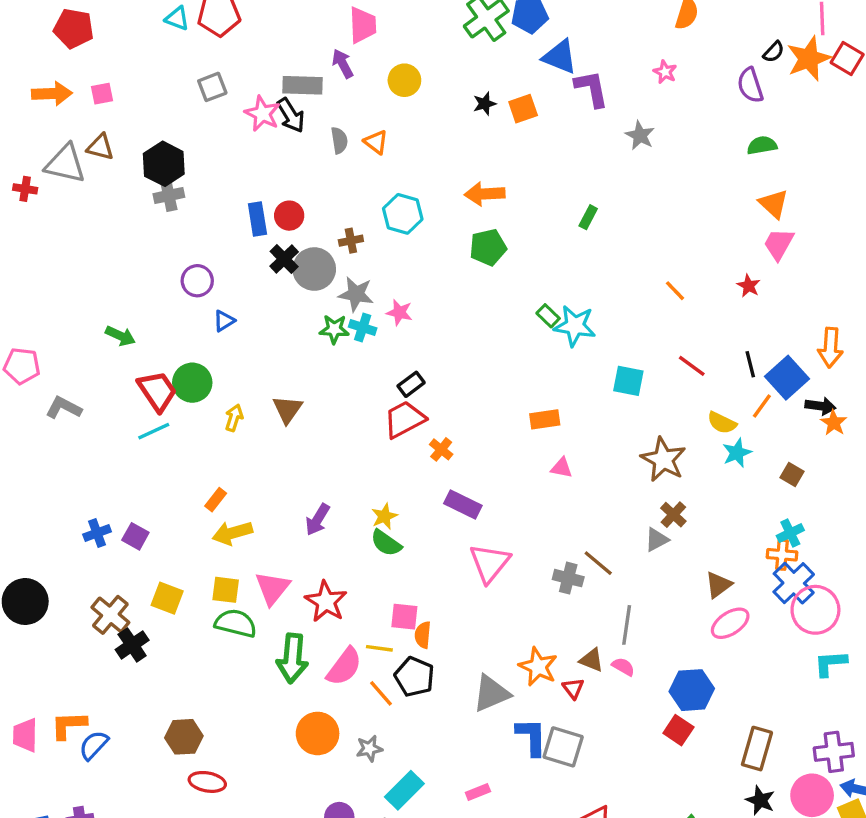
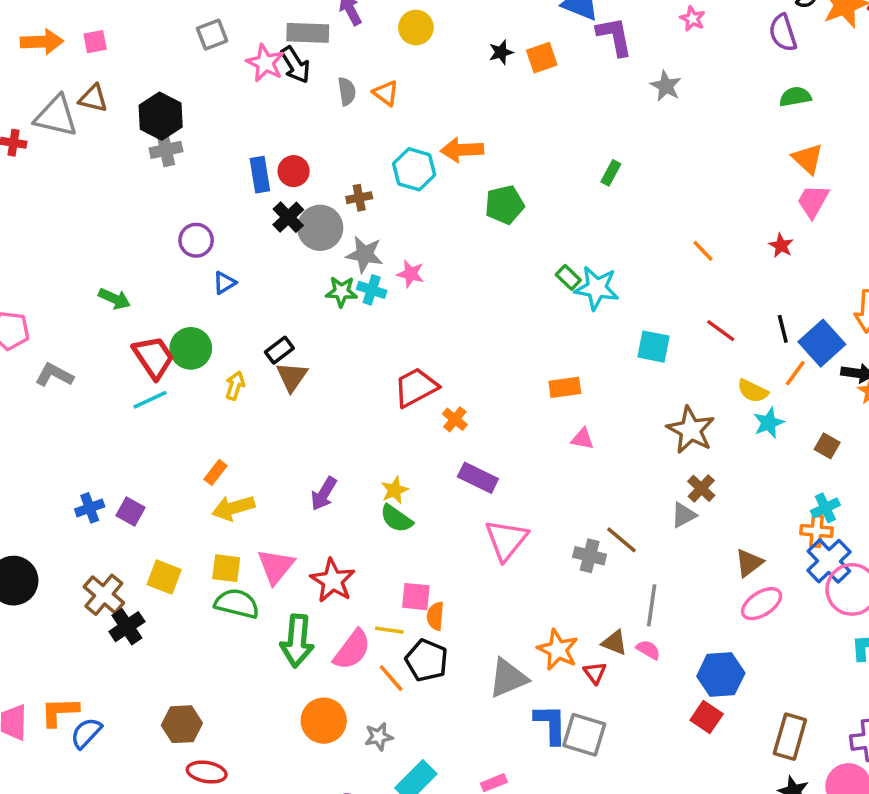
orange arrow: (485, 194) -> (462, 150), moved
black rectangle: (411, 384) -> (279, 350), moved

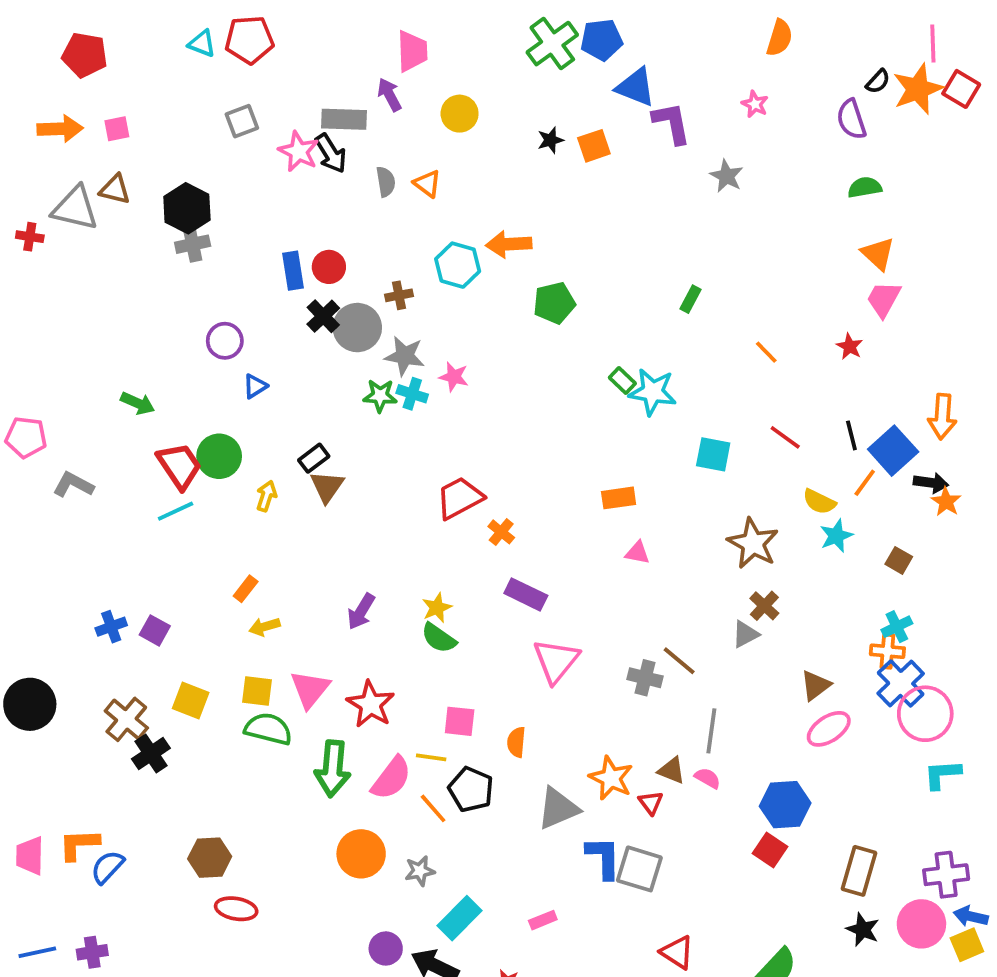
green rectangle: (611, 173) -> (691, 299), moved
yellow arrow: (233, 508) -> (265, 627), size x0.7
orange semicircle: (435, 616) -> (516, 742), moved

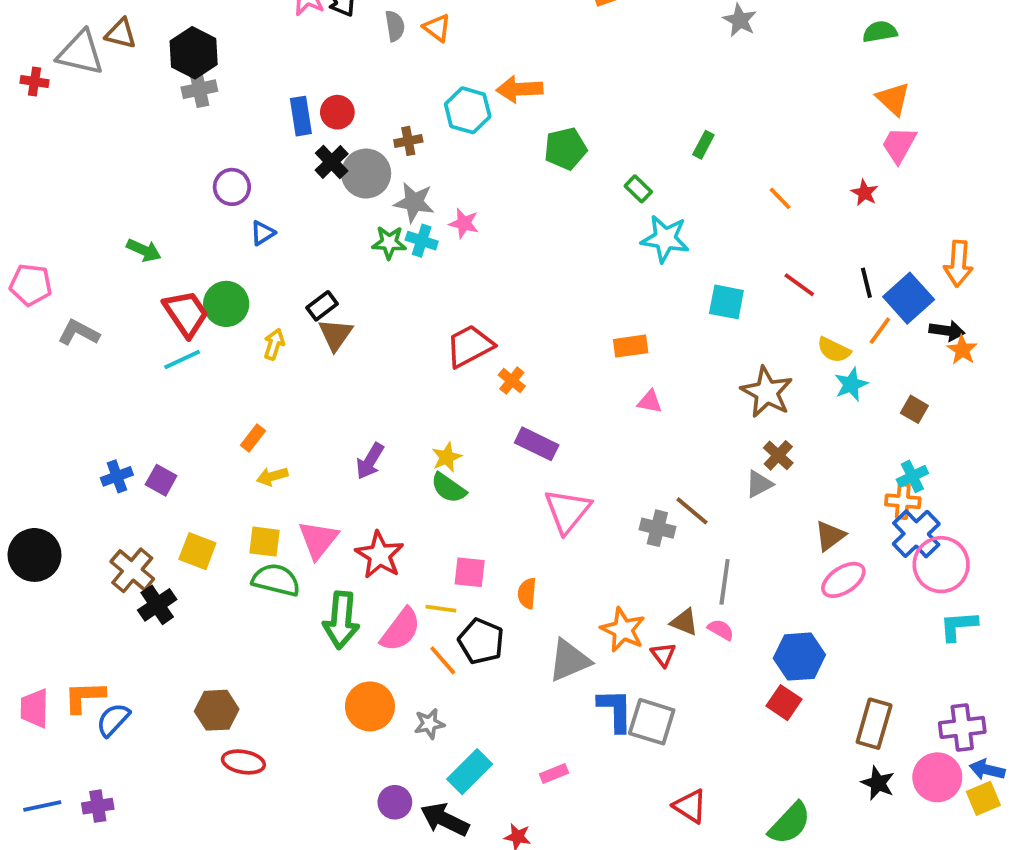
green rectangle: (622, 381) -> (638, 189), moved

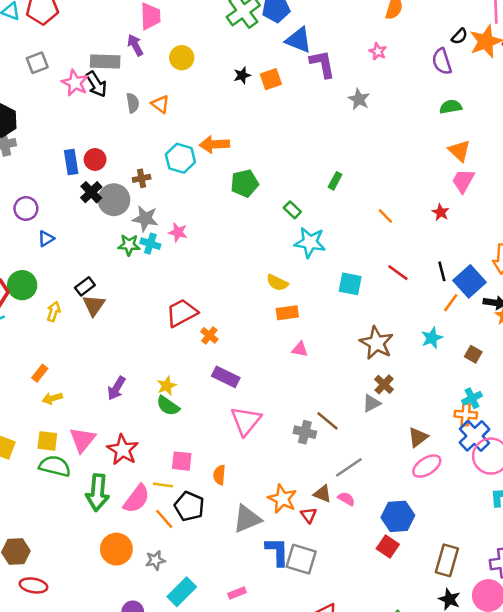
yellow semicircle: (834, 350) -> (277, 283), moved
gray line: (725, 582) -> (349, 467), turned 48

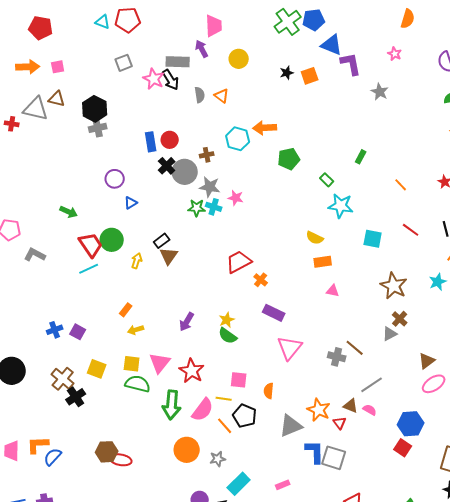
red ellipse: (33, 585) -> (121, 460), moved

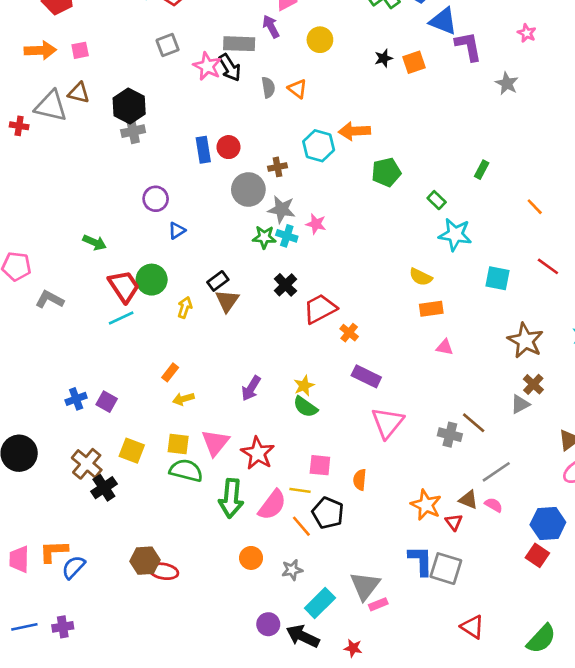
black cross: (167, 166) -> (285, 285), moved
gray triangle: (291, 426) -> (365, 586), moved, turned -30
orange circle: (187, 450) -> (251, 558), size x0.7

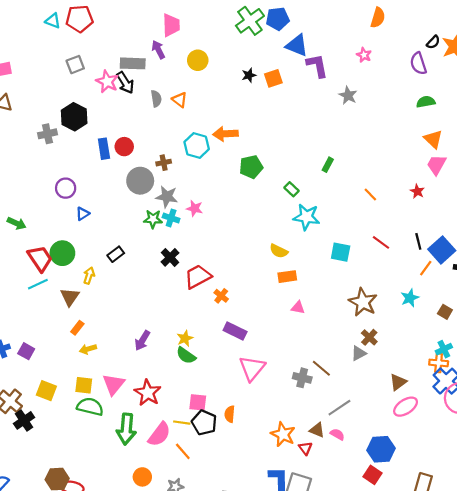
black hexagon: (129, 106) -> (74, 117), moved
brown triangle: (227, 301) -> (70, 297), moved
black pentagon: (328, 513) -> (204, 423), moved

